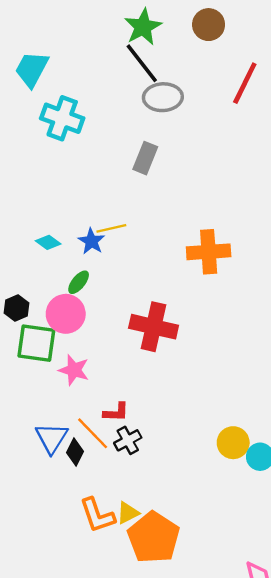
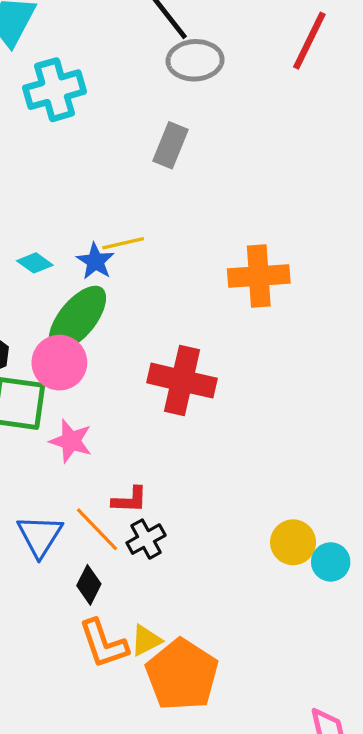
cyan cross: (62, 118) -> (54, 90), turned -36
green ellipse: (79, 282) -> (77, 318), size x2.0
black diamond: (75, 452) -> (89, 585), moved

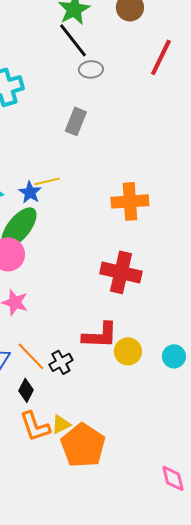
gray ellipse: (195, 60) -> (91, 69), size x0.7
red cross: (182, 381) -> (121, 272), moved
red L-shape: (130, 500) -> (100, 335), moved, size x1.6
yellow circle: (293, 542) -> (128, 351), moved
cyan circle: (331, 562) -> (174, 356), moved

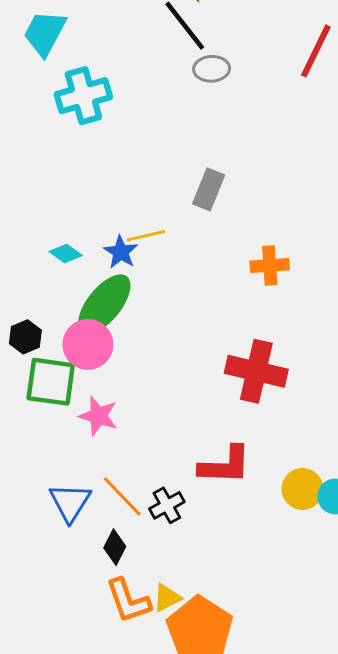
gray rectangle: (76, 121) -> (209, 189), moved
orange cross: (130, 201) -> (270, 265), size x0.7
yellow circle: (128, 351) -> (302, 489), moved

